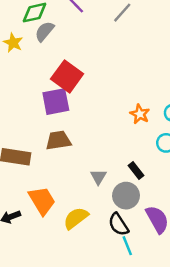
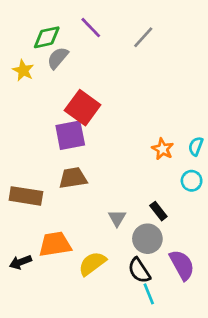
orange trapezoid: (42, 201) -> (55, 244), turned -68

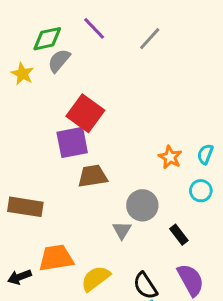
brown trapezoid: (73, 178) -> (93, 176), moved
black rectangle: (158, 211) -> (179, 235), moved
gray circle: (147, 239) -> (142, 205), moved

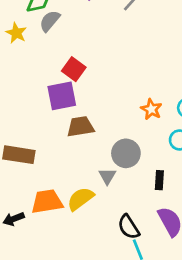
red square: (85, 113) -> (74, 69), size x0.7
black rectangle: (179, 235) -> (159, 180), turned 42
yellow semicircle: (96, 278) -> (80, 199), moved

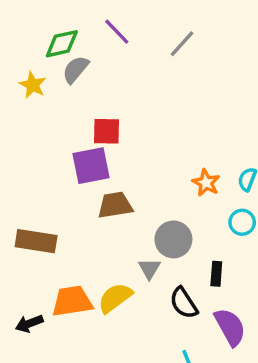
red square: (74, 69) -> (106, 131), turned -35
black semicircle: (129, 227) -> (184, 303), moved

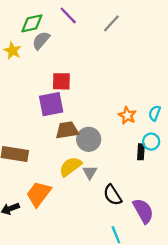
gray circle: (173, 239) -> (89, 139), moved
black rectangle: (216, 274) -> (141, 152), moved
yellow semicircle: (115, 298) -> (70, 167), moved
orange trapezoid: (72, 301) -> (39, 194), turned -44

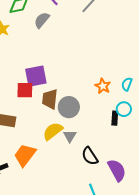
gray semicircle: (41, 40) -> (42, 20), moved
red square: (61, 81) -> (25, 90), moved
brown trapezoid: (67, 130) -> (50, 99), turned -75

